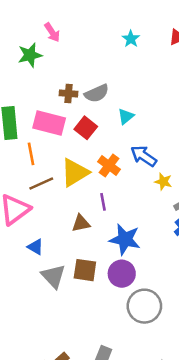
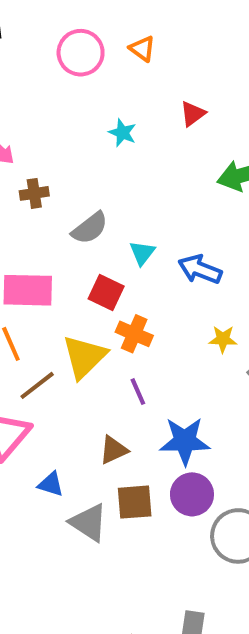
brown cross: (68, 93) -> (34, 193), moved
red square: (86, 128) -> (106, 293), moved
blue arrow: (144, 156) -> (200, 269), moved
brown triangle: (81, 223) -> (114, 450), moved

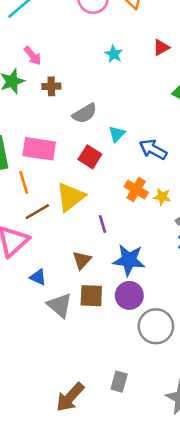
orange cross: (134, 334) -> (136, 190), moved
brown triangle: (114, 450) -> (82, 260), turned -30

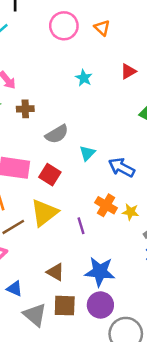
red square: (90, 157) -> (50, 175), moved
purple line: (102, 224) -> (81, 226), moved
brown triangle: (82, 260) -> (55, 272), turned -42

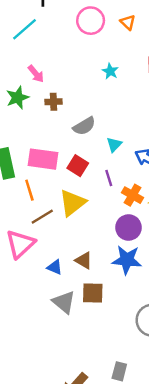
purple line: (81, 226) -> (109, 178), moved
blue triangle: (14, 289) -> (55, 267), moved
purple circle: (100, 305) -> (128, 227), moved

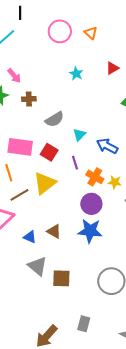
brown square: (93, 293) -> (61, 278), moved

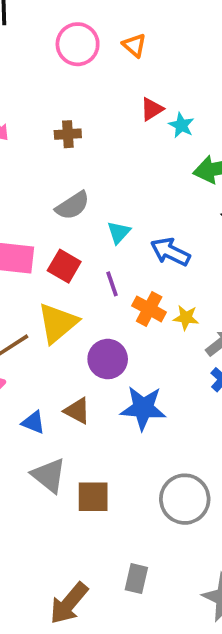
red triangle: (112, 68) -> (152, 109), moved
cyan star: (76, 74) -> (181, 125), moved
brown cross: (29, 99) -> (68, 134), moved
purple circle: (91, 204) -> (108, 359), moved

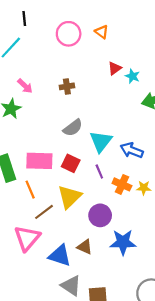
cyan triangle: (119, 232) -> (101, 141), size x1.6
blue triangle: (33, 422) -> (60, 256), size x1.6

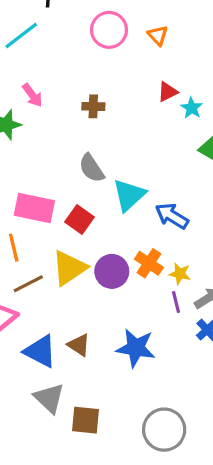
gray semicircle: (73, 128) -> (92, 168), turned 84
purple line: (99, 171) -> (176, 302), moved
purple circle: (100, 215) -> (112, 271), moved

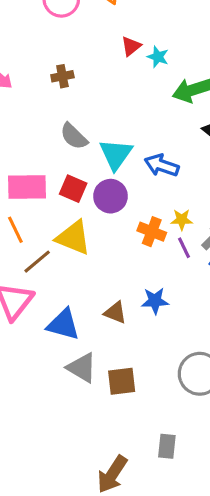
orange cross: (149, 263) -> (152, 232), moved
yellow triangle: (69, 268) -> (73, 238), turned -51
purple circle: (112, 271) -> (110, 196), moved
brown triangle: (79, 345) -> (115, 313), moved
blue star: (136, 348) -> (155, 301), size x0.7

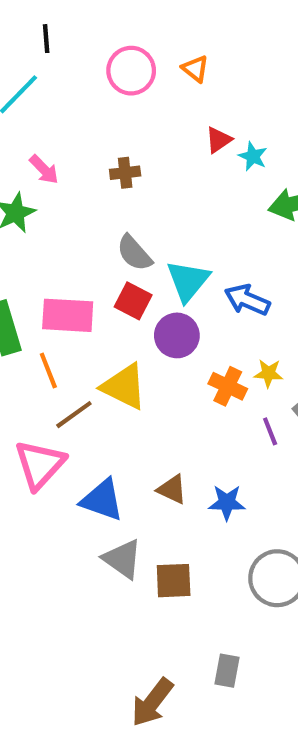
red square: (73, 189) -> (133, 301), moved
purple line: (184, 248) -> (270, 431), moved
blue star: (155, 301) -> (227, 503), moved

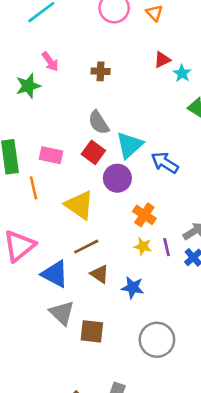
pink rectangle: (68, 315) -> (51, 155), size x0.7
yellow star: (268, 373) -> (143, 246), moved
brown line: (74, 415) -> (86, 247), moved

